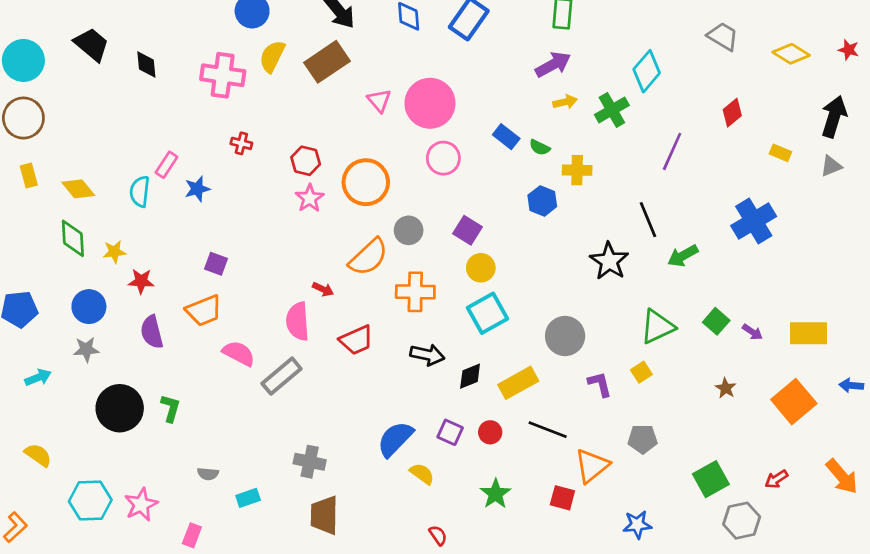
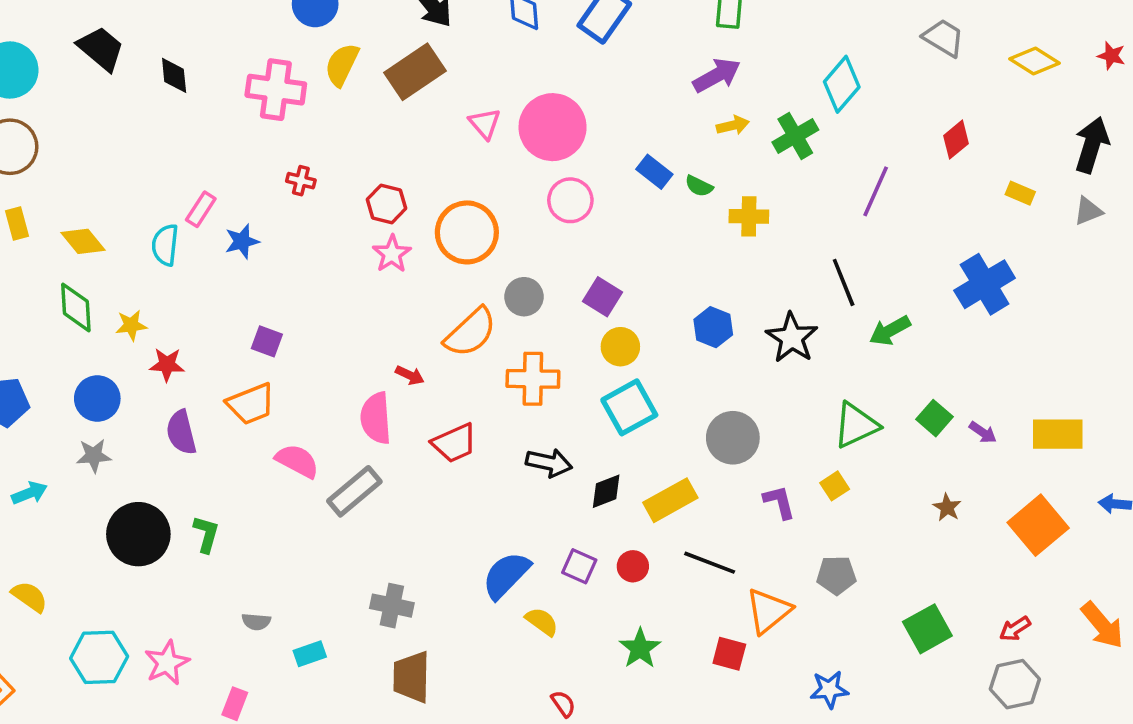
blue hexagon: (542, 201) -> (713, 327), moved
gray hexagon: (742, 521) -> (1015, 684), moved

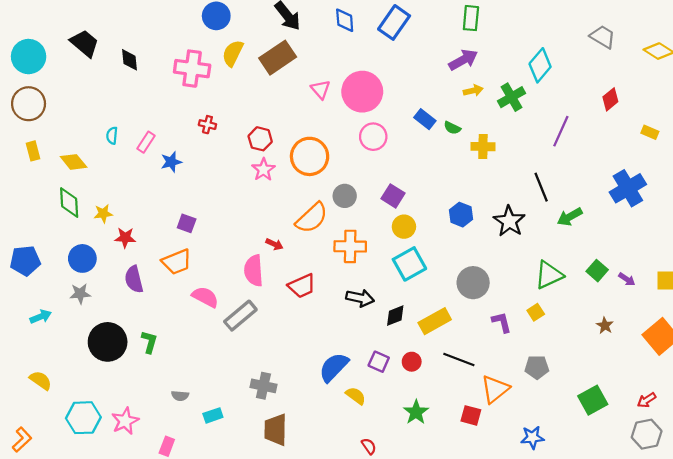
cyan semicircle: (165, 245) -> (112, 136), moved, size x0.7

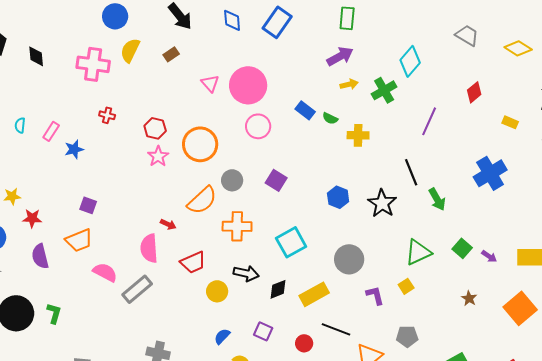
brown rectangle: (278, 58) -> (171, 54), size x0.5
green arrow: (570, 217) -> (437, 199), turned -90
yellow circle: (404, 227) -> (217, 291), moved
red circle: (412, 362) -> (304, 343), moved
blue semicircle: (334, 367) -> (222, 336), size x0.6

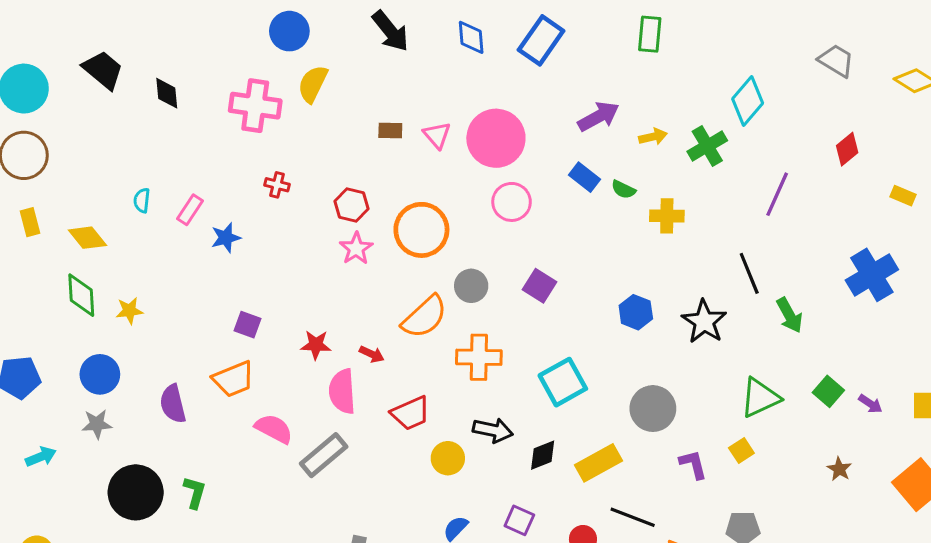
brown rectangle: (171, 54) -> (390, 130), moved, turned 35
purple arrow: (340, 56) -> (599, 116), moved
red star: (32, 218) -> (316, 345), moved

